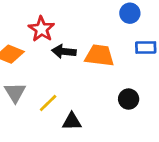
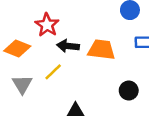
yellow line: (48, 103) -> (53, 72), moved

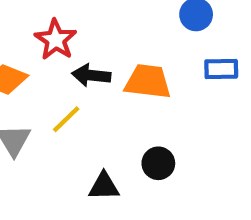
black circle: (129, 91) -> (158, 163), moved

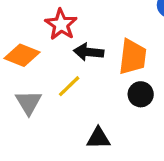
orange trapezoid: (148, 82) -> (133, 57), turned 90
black circle: (158, 163) -> (141, 94), moved

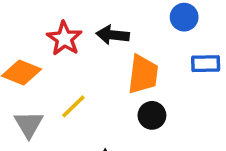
black arrow: (89, 52) -> (113, 35), moved

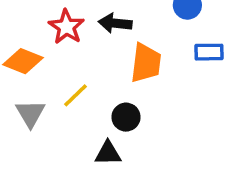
black circle: (152, 115) -> (126, 117), moved

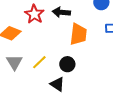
yellow line: (75, 95) -> (39, 62), moved
black triangle: (108, 153) -> (57, 84), turned 35

